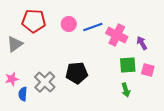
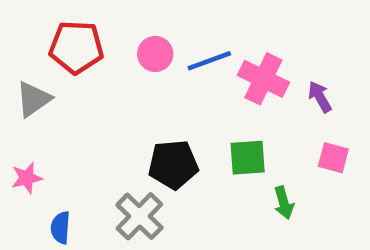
green square: (128, 65) -> (248, 158), moved
gray cross: (45, 82) -> (139, 216), moved
blue semicircle: (23, 94) -> (61, 228), moved

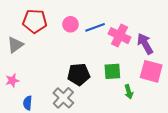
purple arrow: (320, 97) -> (145, 44), size x1.5
pink square: (333, 158) -> (151, 71), size x1.6

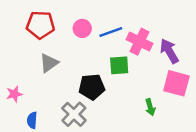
gray triangle: (15, 45) -> (49, 63), moved
green square: (112, 71) -> (119, 65), moved

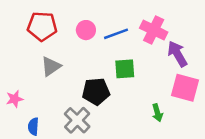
pink cross: (139, 42) -> (154, 30), moved

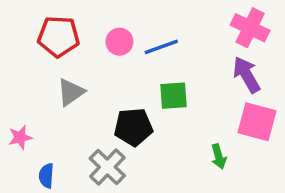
pink cross: (154, 30) -> (250, 28), moved

